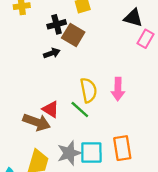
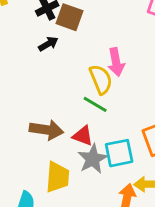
pink arrow: (118, 89) -> (116, 62), moved
red triangle: (51, 109) -> (83, 136), moved

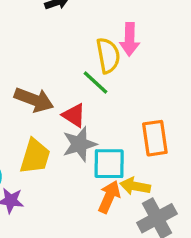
cyan square: (119, 153) -> (109, 164), moved

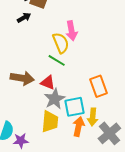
yellow trapezoid: (35, 156) -> (50, 122), moved
yellow arrow: (135, 186) -> (93, 117), turned -84

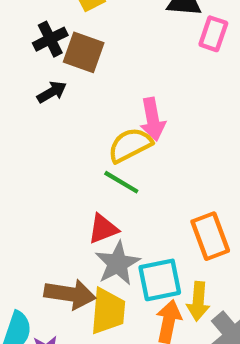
yellow semicircle: (61, 43) -> (130, 145), turned -95
brown arrow: (22, 78) -> (70, 294), moved
red triangle: (48, 83) -> (103, 229), turned -42

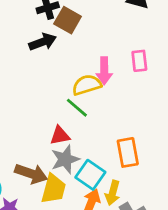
pink rectangle: (213, 34) -> (139, 61), moved, turned -35
black arrow: (52, 92) -> (43, 42), size x1.4
cyan square: (160, 280) -> (90, 175), turned 36

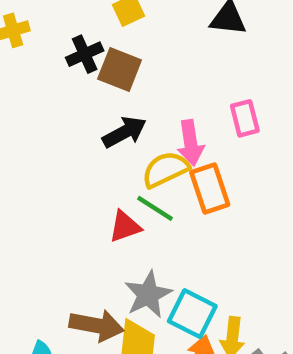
black arrow: (43, 42) -> (124, 132), moved
red triangle: (60, 136) -> (125, 227), moved
orange rectangle: (128, 152) -> (210, 189), moved

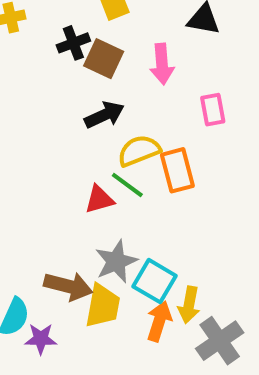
pink arrow: (190, 143) -> (162, 64), moved

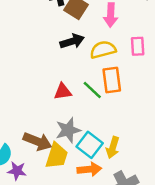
yellow semicircle: (139, 151) -> (103, 50), moved
green line: (127, 185) -> (92, 90), moved
yellow arrow: (189, 305) -> (113, 147), moved
orange arrow: (159, 321) -> (89, 169), turned 60

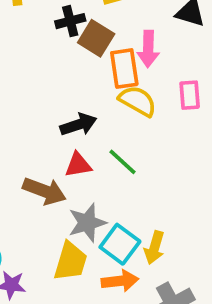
black arrow: (72, 41) -> (78, 125), moved
yellow semicircle: (103, 50) -> (138, 101), turned 45
orange rectangle: (112, 80) -> (124, 69), moved
brown arrow: (37, 141) -> (44, 191), moved

